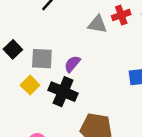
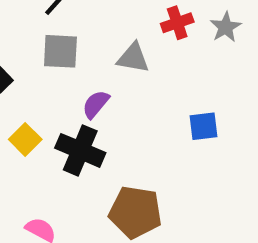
gray triangle: (97, 24) -> (133, 58), moved
gray square: (42, 59) -> (60, 51), moved

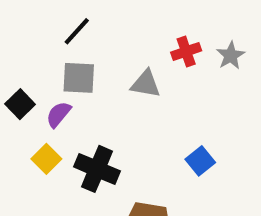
purple semicircle: (96, 104) -> (59, 114), moved
blue square: (204, 126) -> (200, 161), moved, turned -32

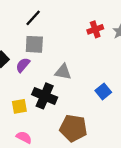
gray triangle: (146, 84) -> (63, 72), moved
yellow square: (46, 159) -> (19, 106), moved, turned 35

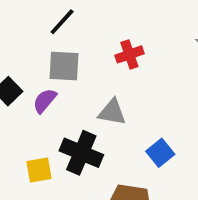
red cross: (95, 29) -> (129, 54), moved
blue square: (103, 91) -> (160, 153), moved

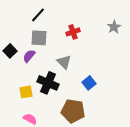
gray triangle: (112, 112) -> (64, 62), turned 35

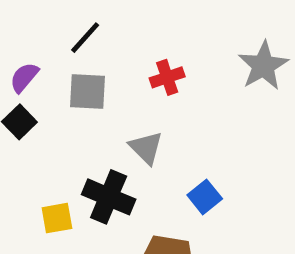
gray star: (114, 27) -> (263, 66), size x1.5
purple semicircle: (29, 56) -> (24, 77), moved

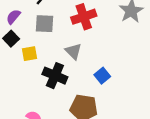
red cross: (167, 77) -> (84, 17), size x1.5
yellow square: (57, 218) -> (30, 54), moved

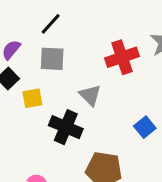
red cross: (84, 17) -> (122, 57), moved
blue square: (102, 76) -> (145, 127), moved

